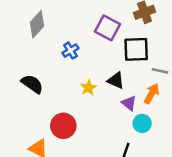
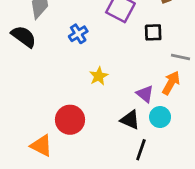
black square: (136, 49) -> (153, 32), size x0.6
black triangle: (116, 80) -> (130, 120), moved
black semicircle: (32, 84) -> (24, 37), moved

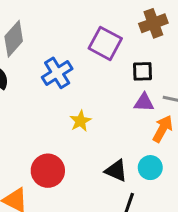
blue cross: (78, 34) -> (57, 73), size x1.4
purple triangle: (145, 94) -> (144, 102), moved, turned -36

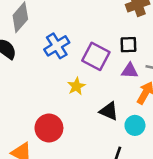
purple square: (105, 43) -> (96, 56), moved
black triangle: (116, 171) -> (109, 111), moved

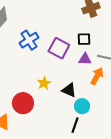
yellow star: (76, 86) -> (44, 83), moved
cyan circle: (135, 125) -> (82, 106), moved

